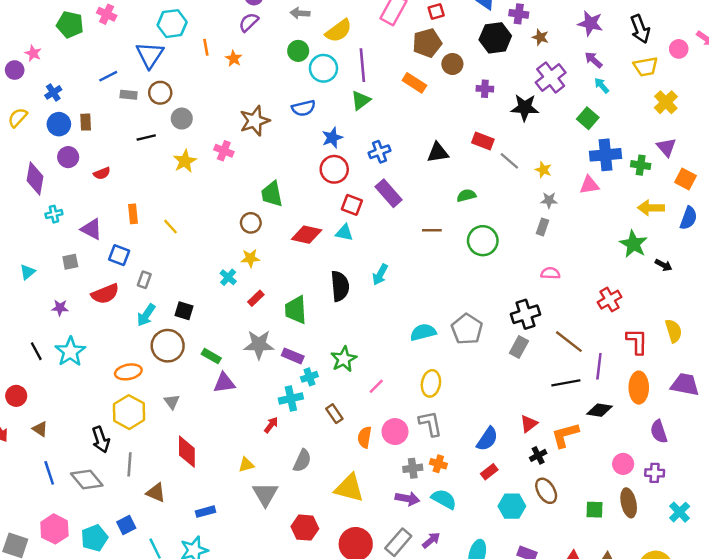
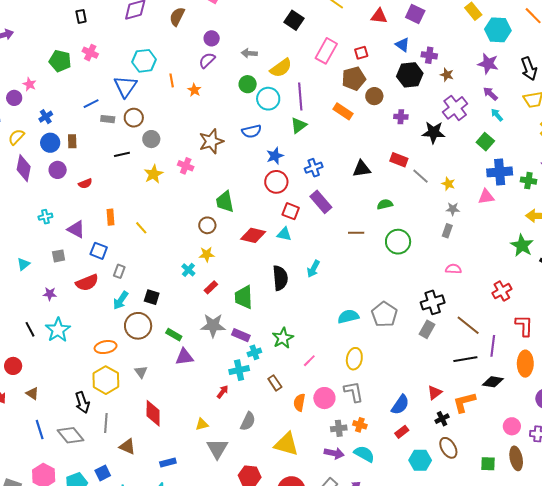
purple diamond: (35, 179) -> (24, 168), moved

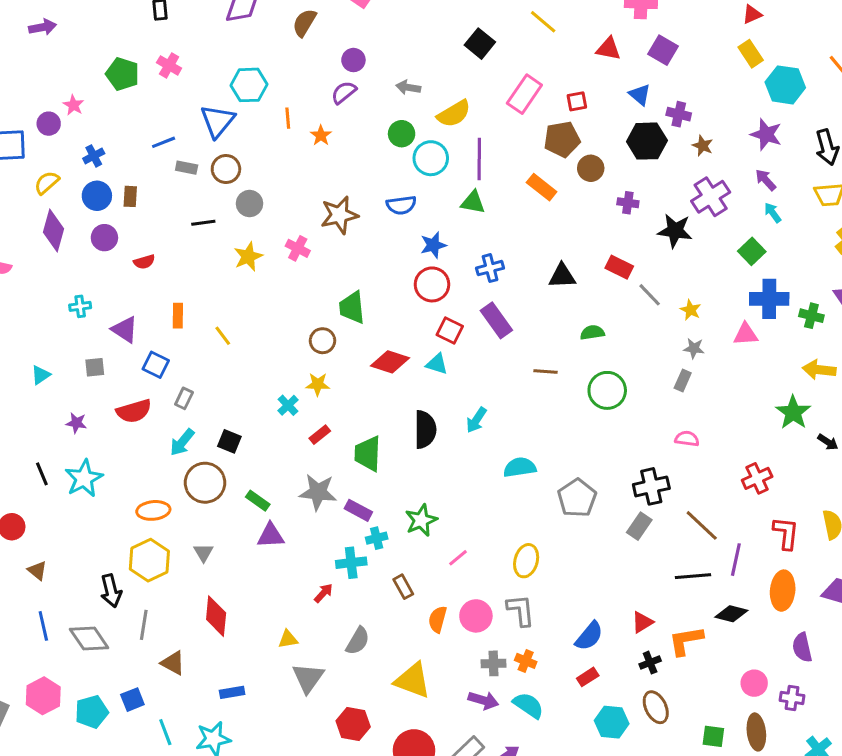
green triangle: (299, 125) -> (473, 202), turned 42
cyan semicircle: (348, 317) -> (520, 467), moved

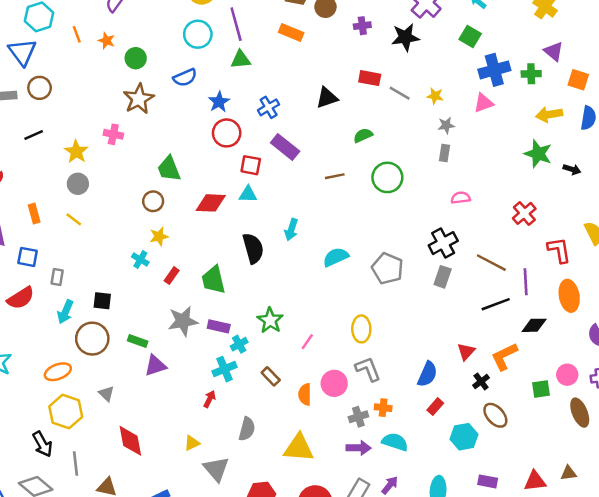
green circle: (402, 134) -> (136, 58), moved
gray circle: (250, 204) -> (78, 184), moved
green square: (713, 736) -> (541, 389), moved

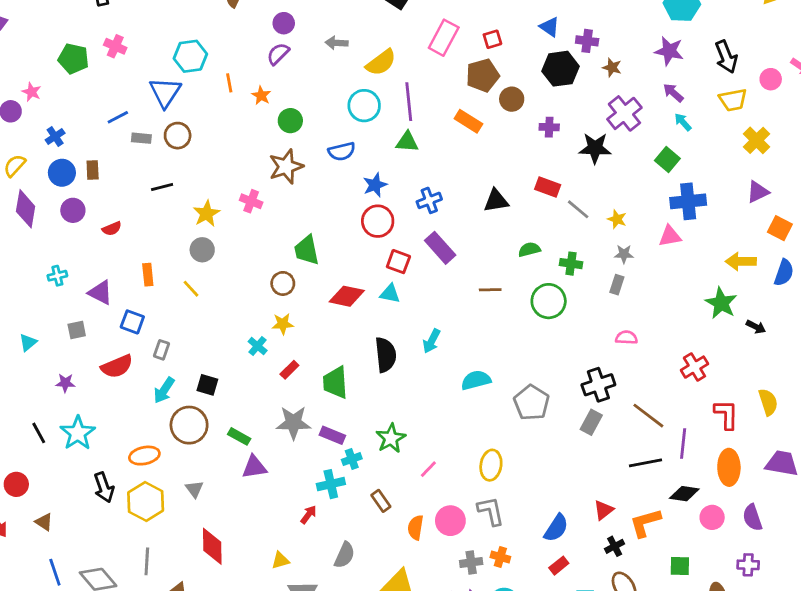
purple triangle: (554, 51) -> (758, 192), turned 45
green cross: (531, 74) -> (571, 264), moved
pink circle: (567, 375) -> (712, 517), moved
black arrow: (42, 444) -> (104, 487), moved

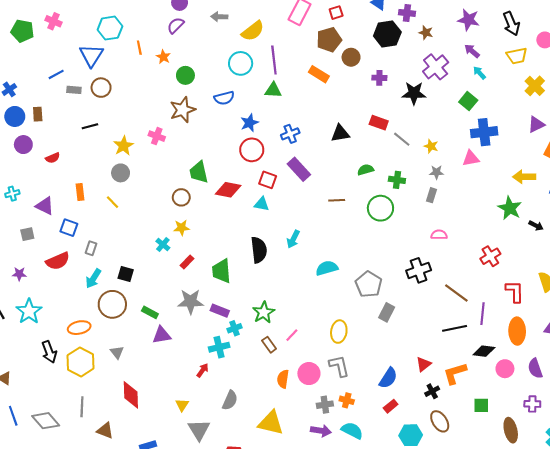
red diamond: (347, 296) -> (228, 190), moved
gray rectangle: (591, 422) -> (387, 312), moved
brown rectangle: (381, 501) -> (269, 345), moved
yellow triangle: (280, 560) -> (182, 405), turned -40

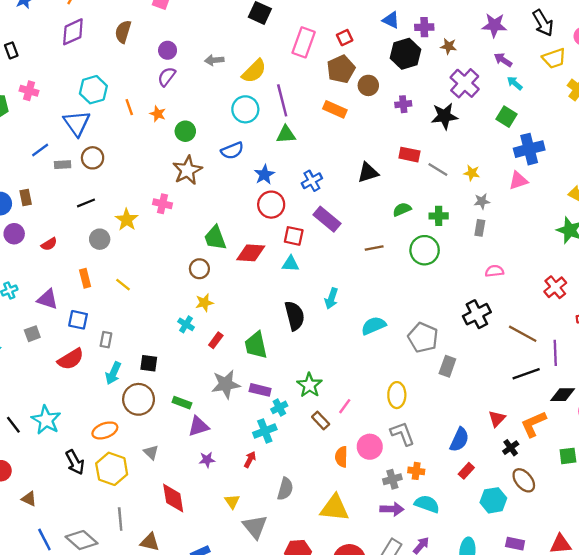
gray circle: (121, 173) -> (100, 239), moved
purple star: (19, 274) -> (207, 460), moved

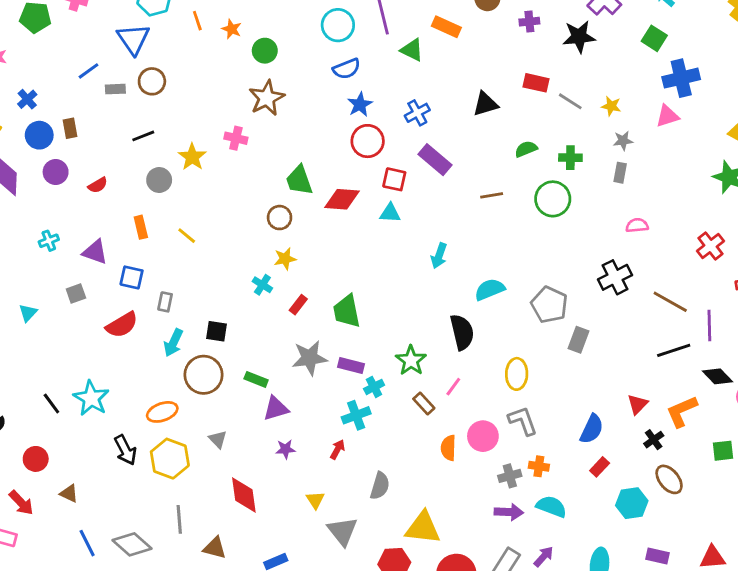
green triangle: (286, 134) -> (412, 50), moved, turned 30
blue semicircle: (232, 151) -> (347, 69), moved
black semicircle: (295, 316) -> (462, 332), moved
black diamond: (563, 395) -> (718, 376), turned 45
yellow triangle: (335, 508) -> (423, 528), moved

